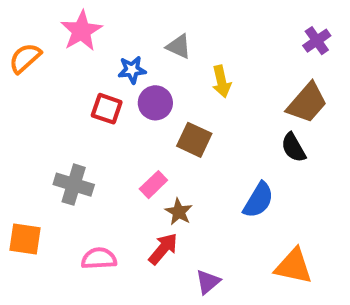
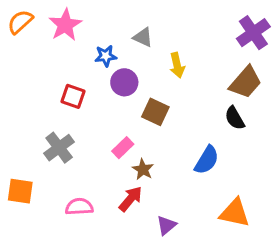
purple cross: (317, 41) -> (253, 33), size x1.5
orange semicircle: (25, 58) -> (20, 22), moved
red square: (107, 109) -> (73, 96), moved
gray cross: (74, 185) -> (59, 148), turned 36

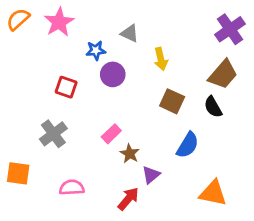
brown square: (155, 112) -> (172, 101), moved
red arrow: (131, 199) -> (128, 199), moved
purple triangle: (166, 225) -> (151, 175), moved

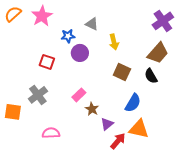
orange square: (18, 173) -> (13, 112), moved
orange triangle: (213, 193) -> (139, 129), moved
red arrow: (128, 199) -> (118, 141), moved

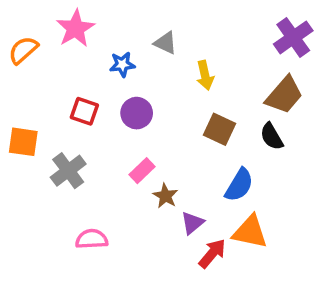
orange semicircle: (13, 14) -> (23, 50), moved
purple circle: (80, 53) -> (137, 113), moved
orange square: (13, 112) -> (23, 142), moved

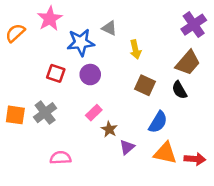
blue star: (122, 64) -> (81, 42), size x1.6
orange square: (23, 142) -> (15, 115), moved
red arrow: (212, 253) -> (195, 159), moved, turned 54

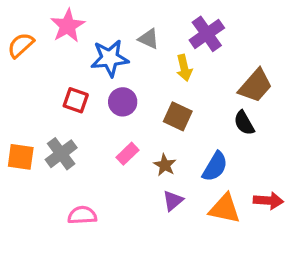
purple cross: (194, 25) -> (207, 34), moved
brown square: (145, 85) -> (178, 116), moved
brown star: (109, 129) -> (165, 165), moved
red arrow: (195, 159) -> (268, 201), moved

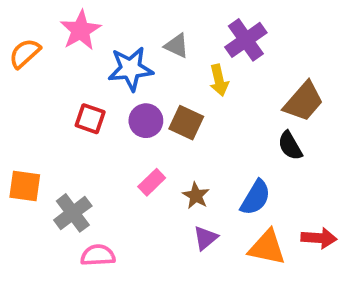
brown square: (178, 116) -> (186, 123), moved
gray cross: (61, 154) -> (73, 213), moved

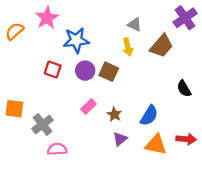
purple cross: (246, 40) -> (185, 18), moved
gray triangle: (177, 46) -> (135, 25), moved
brown trapezoid: (304, 101) -> (161, 46), moved
black semicircle: (290, 146) -> (184, 89), moved

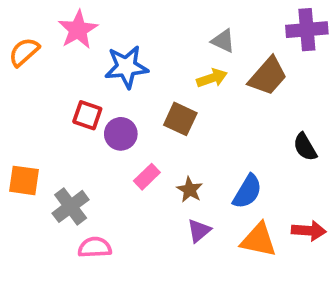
purple cross: (185, 18) -> (307, 30), turned 30
yellow arrow: (128, 47) -> (212, 78), turned -96
purple circle: (85, 71) -> (121, 134), moved

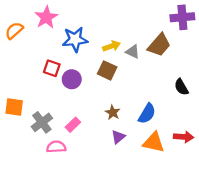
gray triangle: (223, 41) -> (133, 52), moved
yellow arrow: (212, 78) -> (112, 46), moved
pink rectangle: (147, 177) -> (73, 125), moved

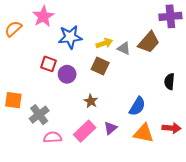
black semicircle: (181, 87) -> (169, 81), turned 35
brown star: (113, 112) -> (91, 101), moved
pink rectangle: (73, 125) -> (85, 131), moved, size x1.5

